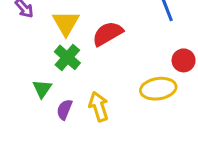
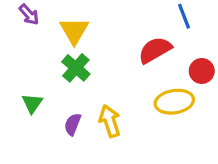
red semicircle: (108, 34) -> (155, 50), moved
green triangle: (42, 89) -> (32, 103), moved

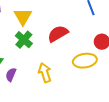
red semicircle: (155, 50) -> (58, 34), moved
purple semicircle: (73, 124) -> (11, 75), moved

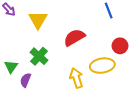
green cross: (24, 40) -> (39, 56), moved
yellow arrow: (45, 73) -> (76, 78), moved

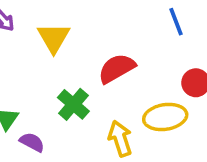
green cross: (39, 56) -> (73, 104), moved
purple semicircle: (26, 80) -> (32, 142), turned 96

